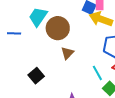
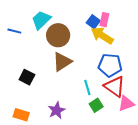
brown triangle: (67, 53) -> (62, 62), size x1.5
black square: (36, 76) -> (27, 77), turned -35

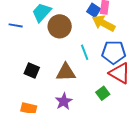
brown triangle: (62, 62) -> (66, 72), moved, turned 35
cyan line: (87, 88) -> (85, 52), moved

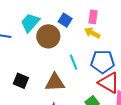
blue square: (94, 10) -> (65, 20), moved
yellow arrow: (104, 23) -> (92, 33), size x0.7

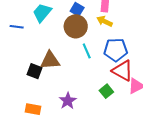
brown circle: (48, 36) -> (76, 26), moved
brown triangle: (55, 82) -> (50, 60), moved

